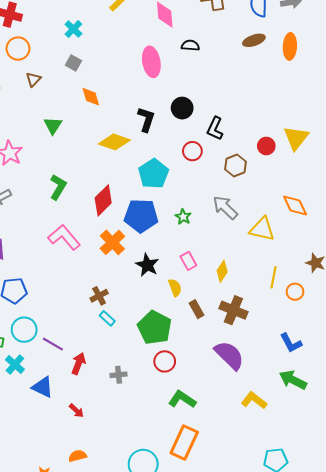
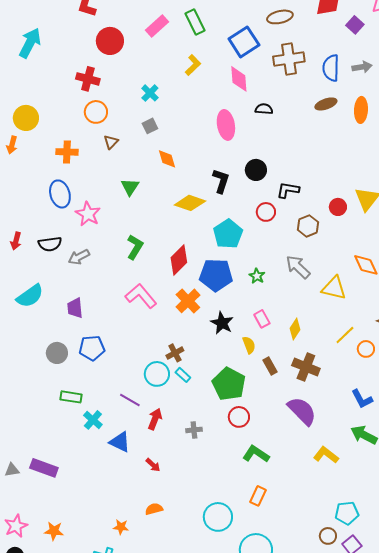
gray square: (73, 63) -> (150, 126), turned 35
black L-shape: (215, 129) -> (288, 190), turned 75
yellow line: (273, 277) -> (345, 335), turned 35
cyan circle: (24, 330) -> (157, 374), moved
orange rectangle: (184, 443) -> (258, 496), size x0.6

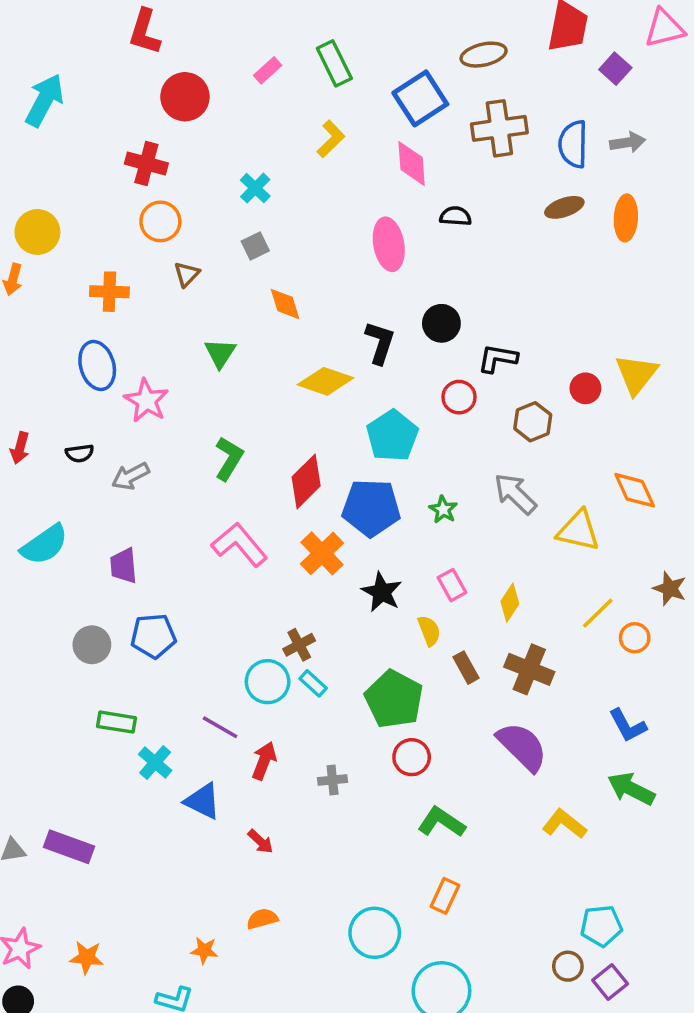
pink rectangle: (157, 26) -> (268, 70), size x0.7
black semicircle: (50, 244) -> (80, 453), size x0.7

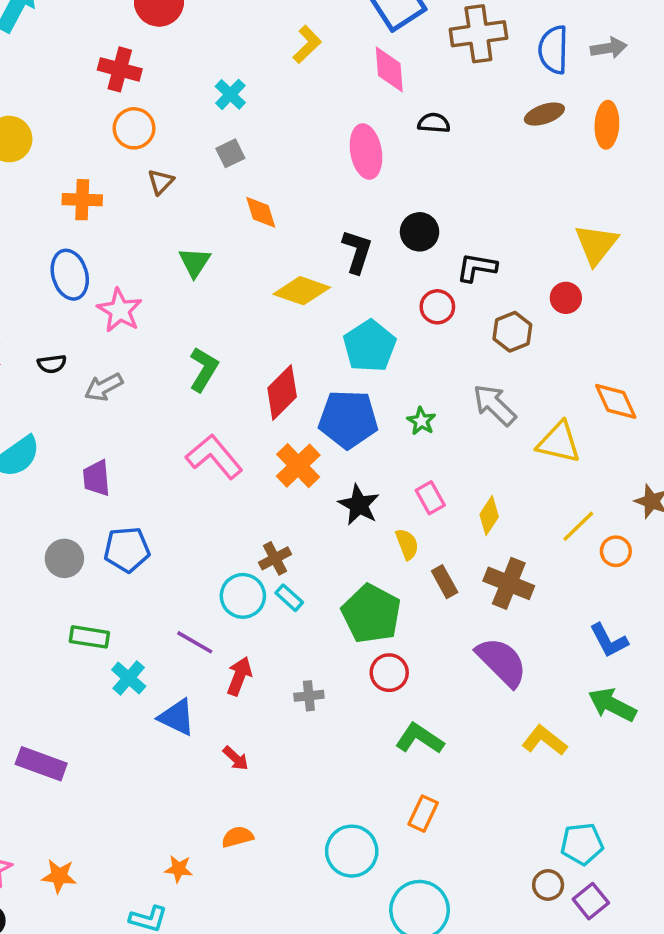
yellow triangle: (636, 374) -> (596, 244), moved

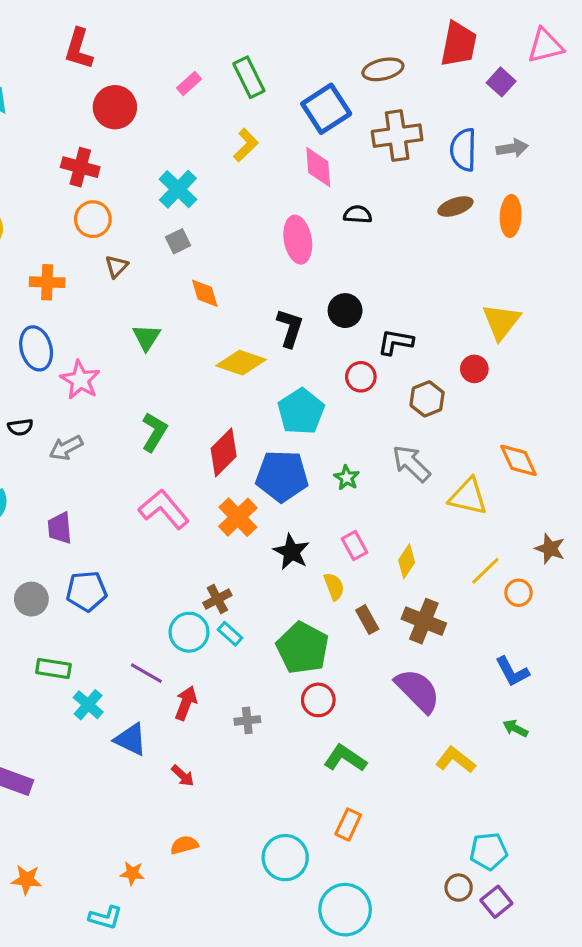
cyan cross: (230, 94) -> (178, 189), size x1.4
green arrow: (612, 705) -> (515, 728), size x0.6

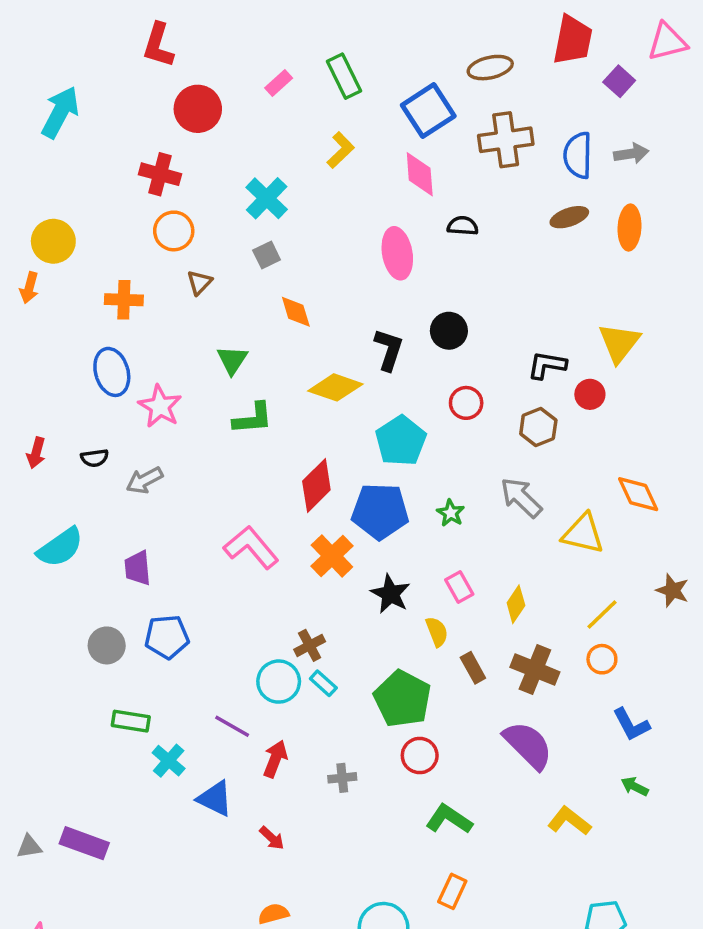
black L-shape: (396, 342) -> (547, 365), moved
green L-shape: (154, 432) -> (253, 418), moved, turned 54
orange circle: (518, 593) -> (602, 659), moved

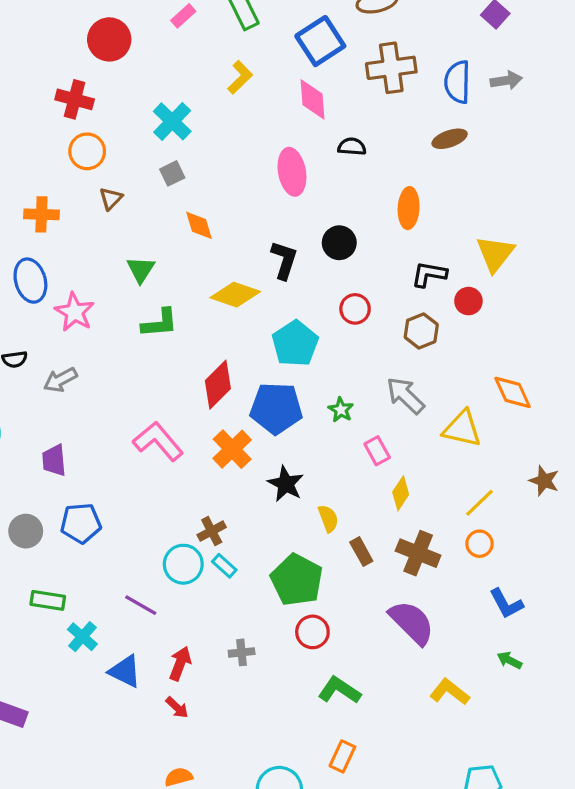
orange ellipse: (629, 227) -> (409, 208), moved
pink rectangle: (459, 587) -> (377, 451), moved
red arrow: (275, 759) -> (180, 663), moved

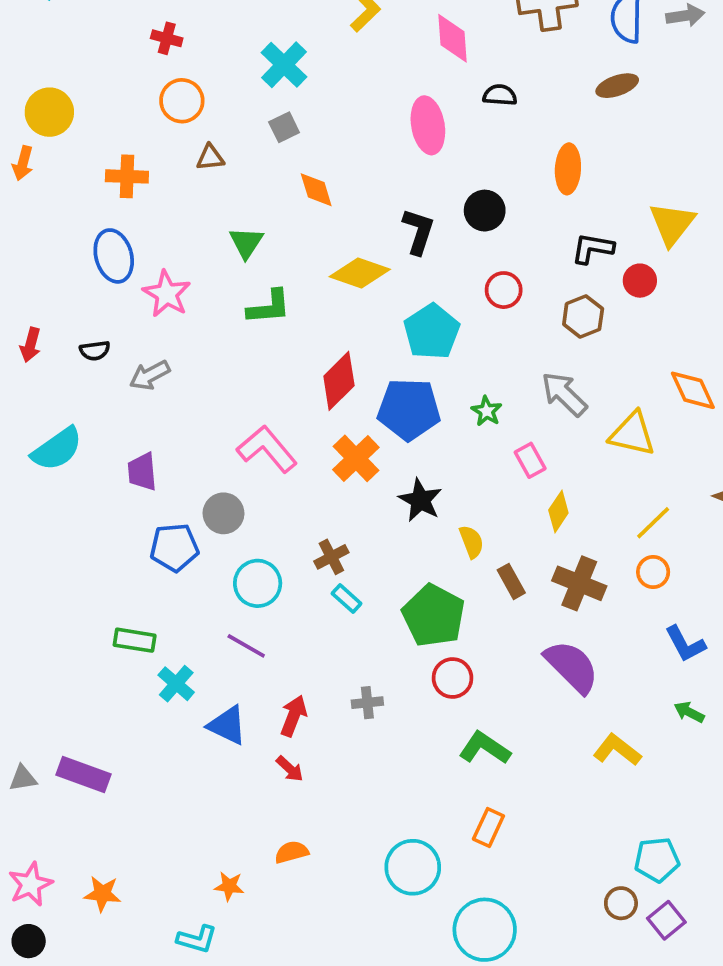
red cross: (75, 99) -> (167, 38), size x0.7
brown triangle: (111, 199) -> (210, 158), turned 40
gray circle: (26, 531) -> (223, 513), moved
cyan circle: (183, 564) -> (258, 583), moved

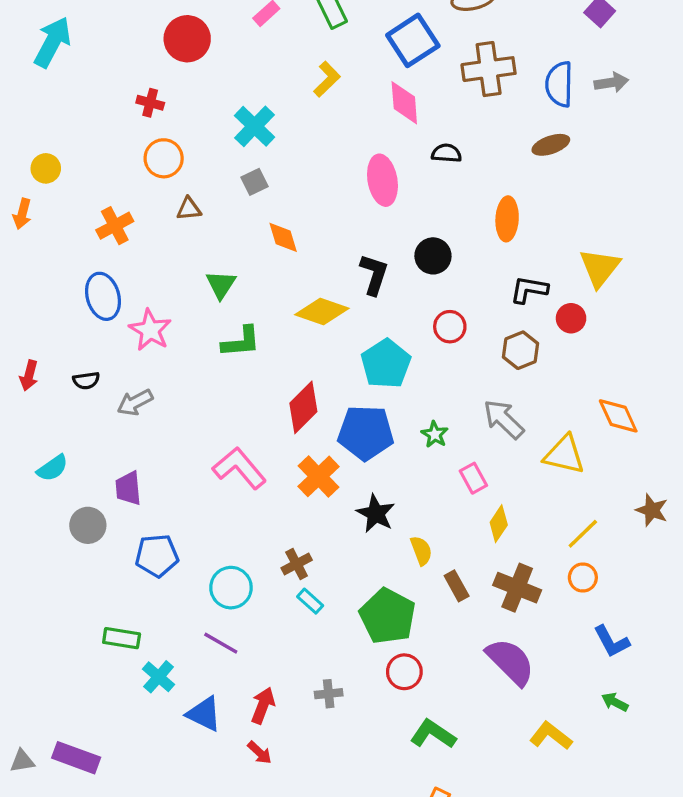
yellow circle: (49, 112) -> (46, 168), size x0.7
orange cross: (127, 176) -> (115, 226), turned -30
cyan semicircle: (57, 449) -> (52, 468), size x0.7
gray circle: (223, 513) -> (88, 525), moved

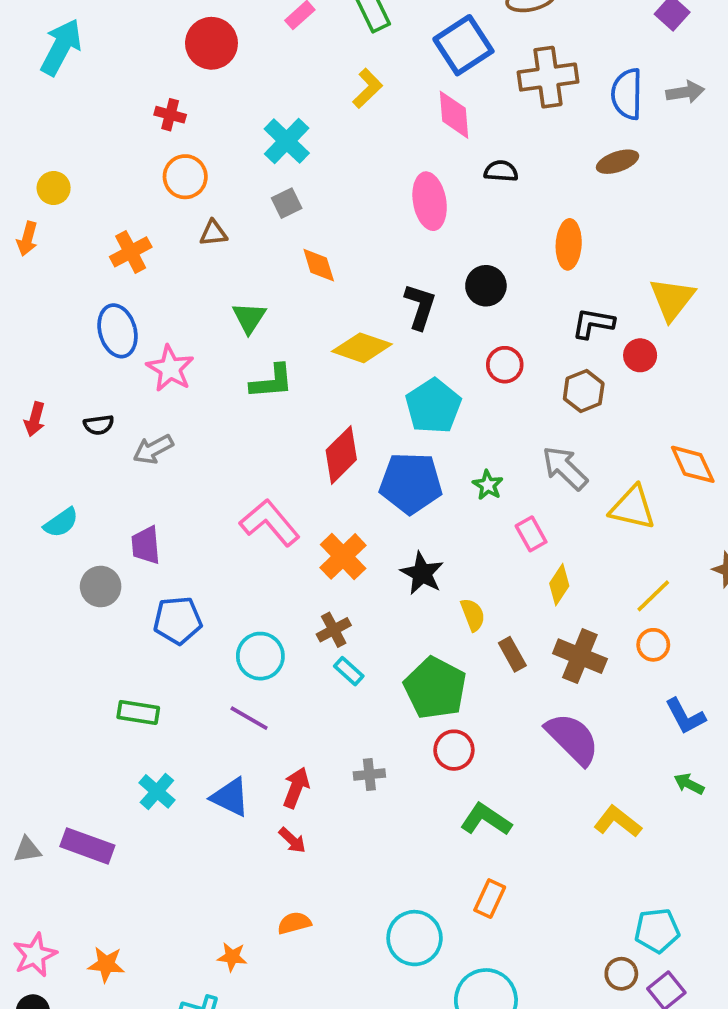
orange cross: (319, 476) -> (343, 556), moved
cyan cross: (159, 677) -> (157, 791), moved

